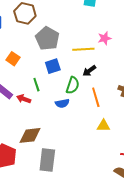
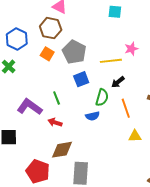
orange square: (13, 59) -> (47, 54), moved
green line: (36, 85) -> (57, 98), moved
red arrow: (24, 99) -> (55, 122), moved

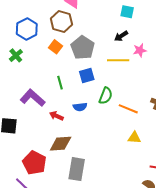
black arrow: (118, 82) -> (121, 36), moved
green line: (57, 98) -> (60, 83), moved
orange line: (126, 108) -> (128, 109), turned -54
blue semicircle: (93, 116) -> (80, 107), moved

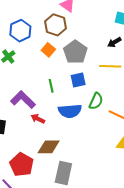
blue semicircle: (80, 107) -> (70, 111), size x1.6
red arrow: (56, 116) -> (38, 119), moved

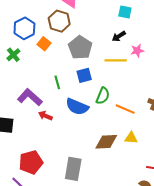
orange square: (48, 50) -> (44, 44), moved
blue semicircle: (70, 111) -> (77, 107), turned 30
brown diamond: (49, 147) -> (106, 142), moved
red pentagon: (22, 165) -> (31, 162), turned 30

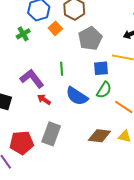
blue square: (84, 75) -> (101, 68), moved
gray rectangle: (73, 169) -> (51, 134), moved

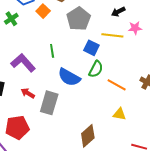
blue square: (101, 68) -> (91, 48), turned 35
red arrow: (44, 100) -> (28, 93), moved
gray rectangle: (51, 134) -> (49, 103), moved
brown diamond: (99, 136) -> (88, 136), moved, turned -45

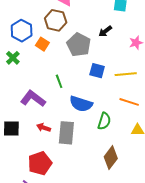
black arrow: (118, 12) -> (105, 31), moved
yellow line: (112, 35) -> (126, 74), moved
green semicircle: (96, 69) -> (104, 121), moved

